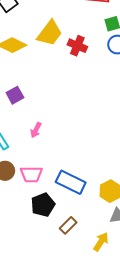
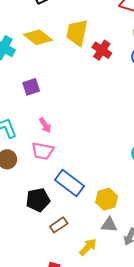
yellow trapezoid: (50, 33) -> (77, 33), turned 144
pink arrow: (36, 130) -> (45, 125), turned -70
pink trapezoid: (31, 174) -> (43, 151), moved

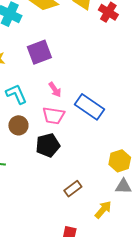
purple square: (31, 87) -> (39, 52), size x1.4
blue rectangle: (69, 183) -> (90, 107), moved
black pentagon: (38, 200) -> (48, 145), moved

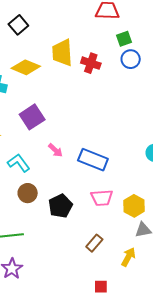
pink trapezoid: (54, 116) -> (102, 198), moved

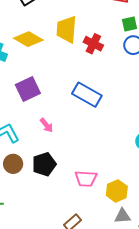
blue rectangle: (93, 160) -> (87, 95), moved
black pentagon: (60, 206) -> (44, 164), moved

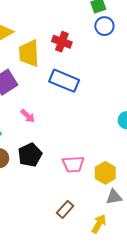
yellow trapezoid: (67, 29) -> (29, 53), moved
red cross: (93, 44) -> (62, 42), moved

